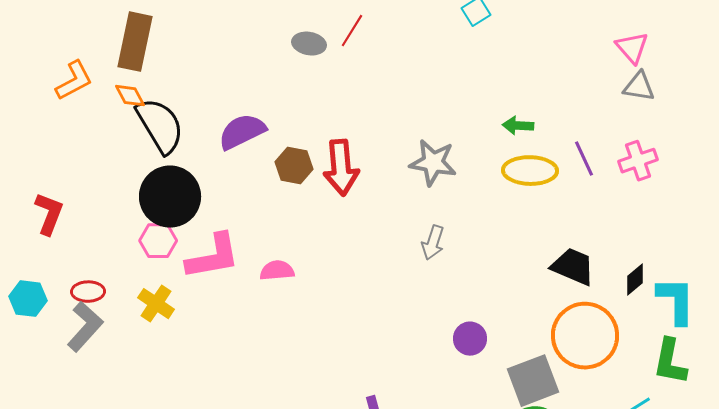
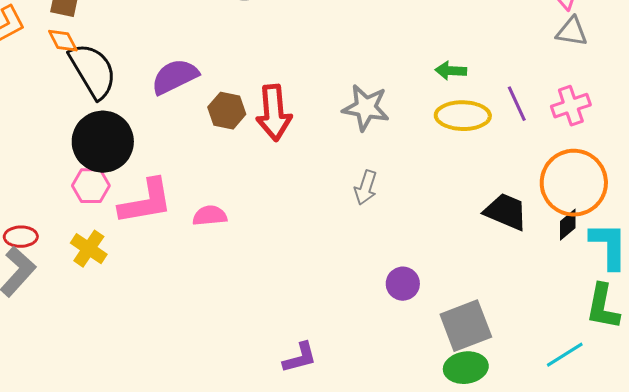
orange circle: (585, 336) -> (574, 183), moved

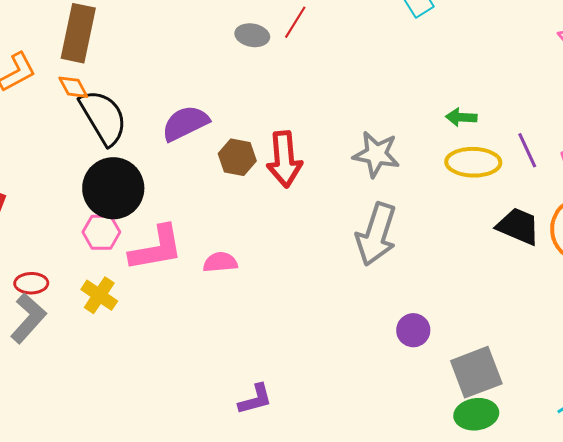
gray arrow: (366, 188) -> (376, 234), size x1.8
black trapezoid: (506, 212) -> (518, 226), moved
purple L-shape: (300, 358) -> (255, 399), moved

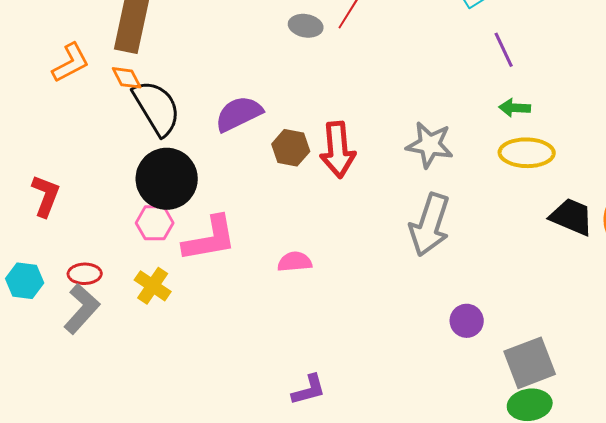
purple line: (527, 150) -> (504, 50), moved
pink semicircle: (220, 262) -> (295, 262), moved

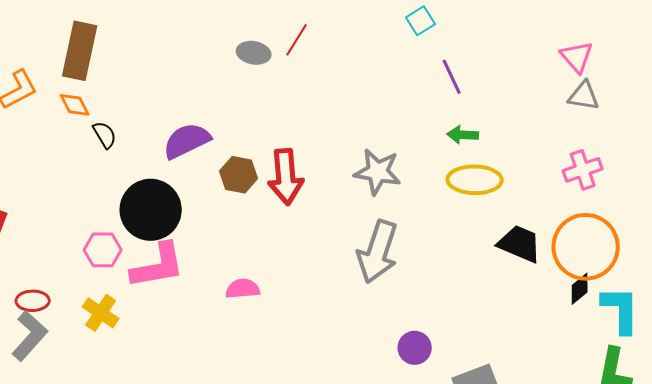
black semicircle: (157, 108) -> (105, 135), size x0.5
black circle: (167, 179) -> (151, 210), moved

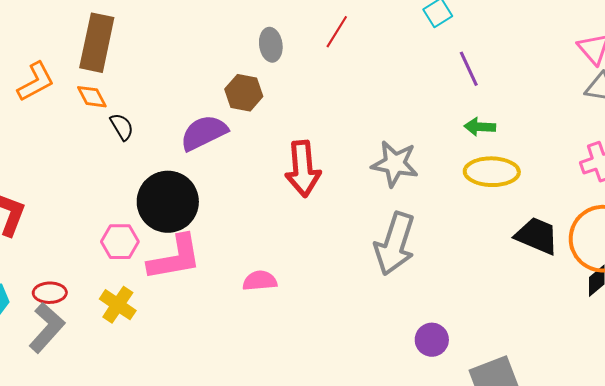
red line: (297, 40) -> (337, 32), moved
gray ellipse: (254, 53) -> (271, 45), turned 72
brown hexagon: (239, 175) -> (244, 93), moved

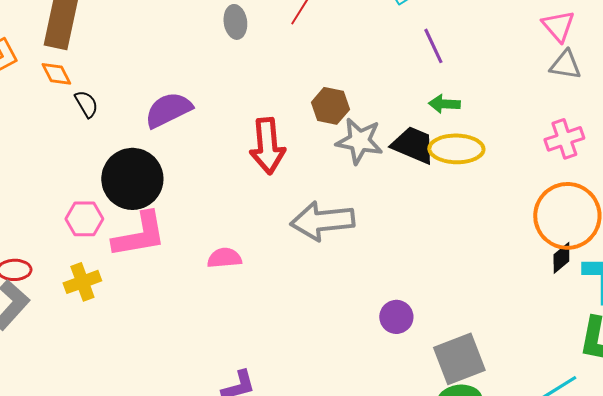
brown hexagon: (244, 93) -> (330, 106), moved
black trapezoid: (537, 236) -> (413, 145), moved
gray arrow: (395, 244) -> (322, 221), moved, turned 66
yellow cross: (118, 305) -> (82, 282), turned 36

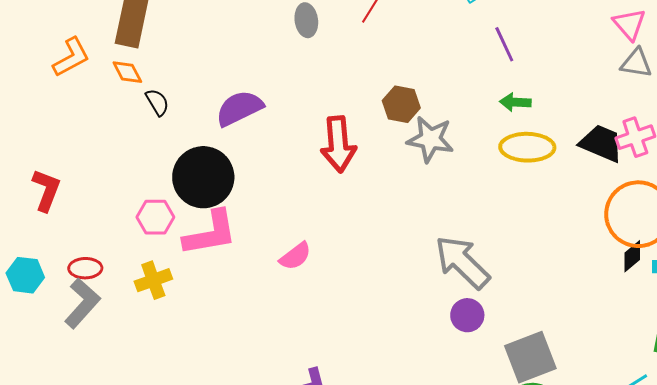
black trapezoid: (413, 145) -> (601, 143), moved
gray arrow: (322, 221) -> (462, 262), moved, turned 50
pink semicircle: (224, 258) -> (295, 256), turned 148

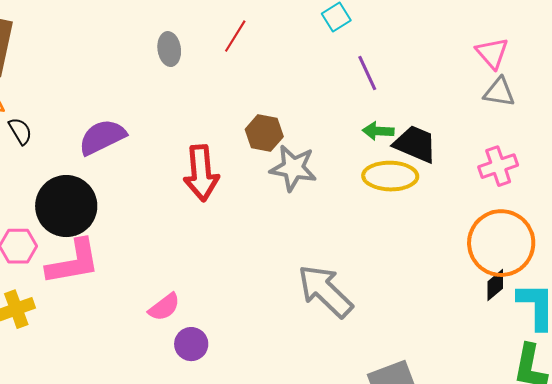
black trapezoid: (601, 143) -> (415, 144), moved
pink semicircle: (295, 256) -> (164, 307), moved
purple circle: (467, 315) -> (191, 344), moved

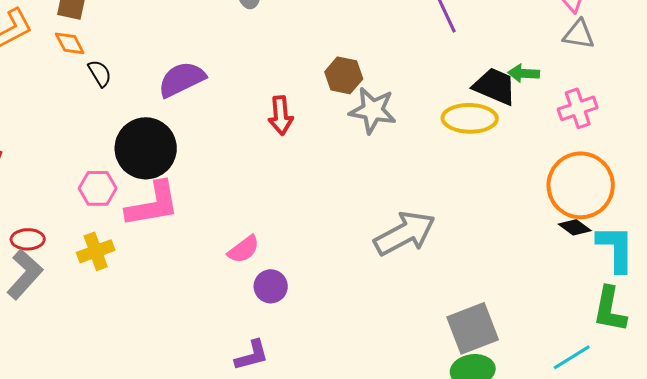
green arrow: (378, 131) -> (524, 73), moved
red arrow: (201, 173) -> (281, 115), size x0.7
black diamond: (495, 285) -> (575, 227), turned 76
gray arrow: (325, 291) -> (405, 233), turned 108

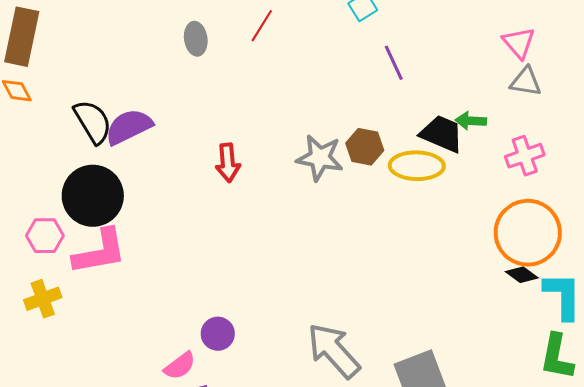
black semicircle: (100, 73) -> (93, 122), moved, size x1.6
brown hexagon: (344, 75) -> (365, 147), moved
gray arrow: (405, 233) -> (334, 351), moved, turned -104
pink semicircle: (244, 249) -> (180, 366), moved

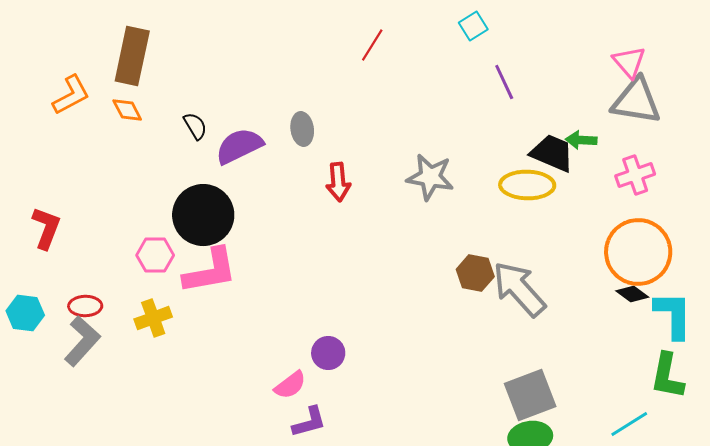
gray ellipse: (196, 39) -> (302, 129), moved
gray triangle: (526, 82) -> (636, 101), size x1.6
black semicircle: (93, 122) -> (195, 126), moved, size x0.6
brown hexagon: (365, 147) -> (475, 273), moved
gray arrow: (334, 351) -> (519, 289), moved

